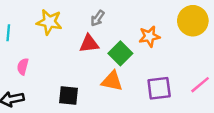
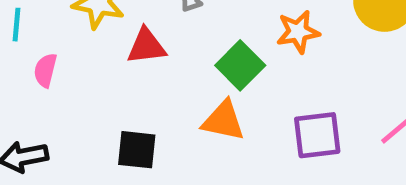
red triangle: (89, 44) -> (146, 46), moved
pink semicircle: (23, 67) -> (45, 70), moved

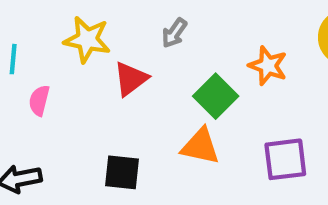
orange star: (298, 32) -> (268, 66), turned 30
red triangle: (146, 46) -> (131, 79), turned -30

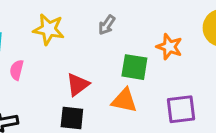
red triangle: (131, 79) -> (78, 85), moved
green square: (216, 96) -> (134, 67), turned -36

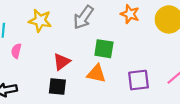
gray arrow: (107, 25) -> (83, 17), size x1.6
orange star: (169, 47) -> (130, 14), moved

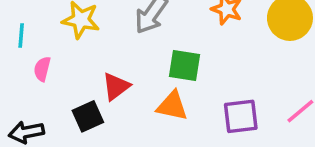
black square: (57, 87) -> (88, 116), moved, turned -30

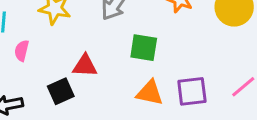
red triangle: (116, 87) -> (85, 66), turned 40
orange triangle: (172, 106) -> (150, 93), moved

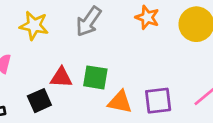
green square: (144, 48) -> (95, 77), moved

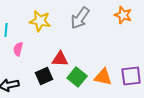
green square: (95, 77) -> (77, 77), moved, turned 30

